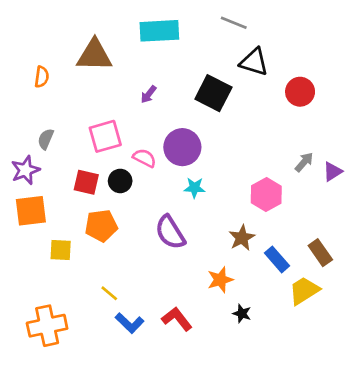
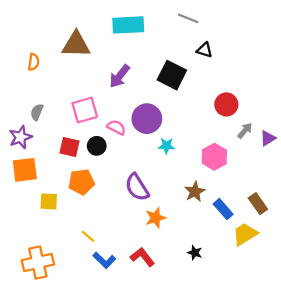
black triangle: (254, 62) -> (205, 50), size x0.7
red circle: (300, 92) -> (226, 104), moved
purple arrow: (149, 94) -> (120, 76), size x1.6
cyan star: (195, 188) -> (166, 146), moved
orange star: (220, 280) -> (156, 218), moved

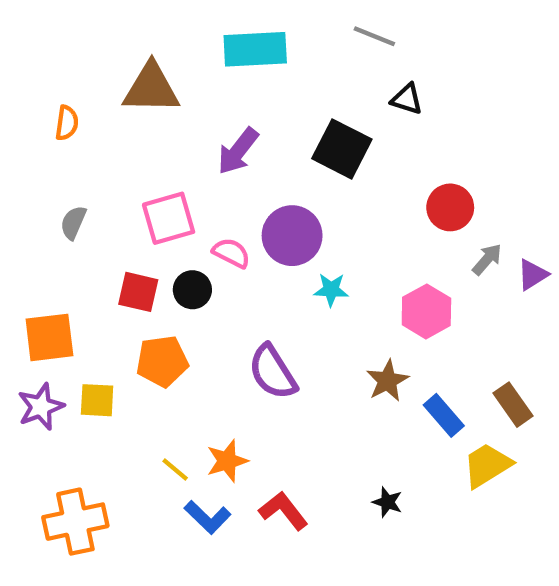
purple star: (20, 137) -> (41, 407), moved
orange star: (156, 218) -> (227, 461), moved

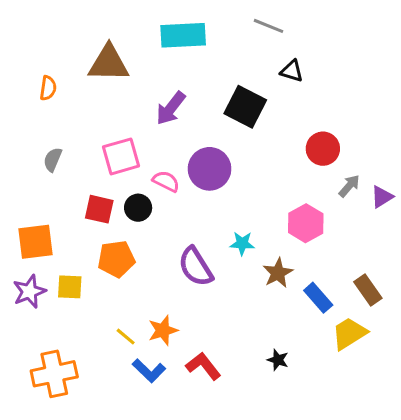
cyan star: (331, 290) -> (242, 243), moved

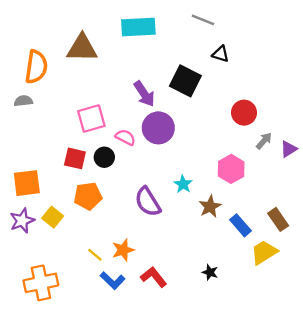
orange semicircle: (48, 88) -> (36, 67), size x1.8
purple arrow: (171, 108) -> (144, 94), moved, turned -72
gray semicircle: (53, 160) -> (23, 101), moved, turned 60
cyan star: (242, 243) -> (183, 184), turned 30
yellow square: (70, 287) -> (53, 217), turned 36

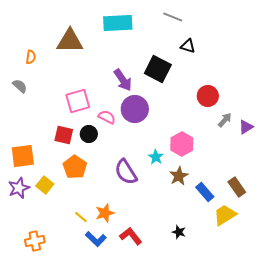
orange semicircle: (36, 67) -> (31, 57), size x0.5
gray semicircle: (23, 101) -> (20, 86), turned 49
pink hexagon: (231, 169) -> (182, 144), moved
orange pentagon: (88, 196) -> (75, 167), turned -30
orange cross: (41, 283) -> (35, 241), size x0.7

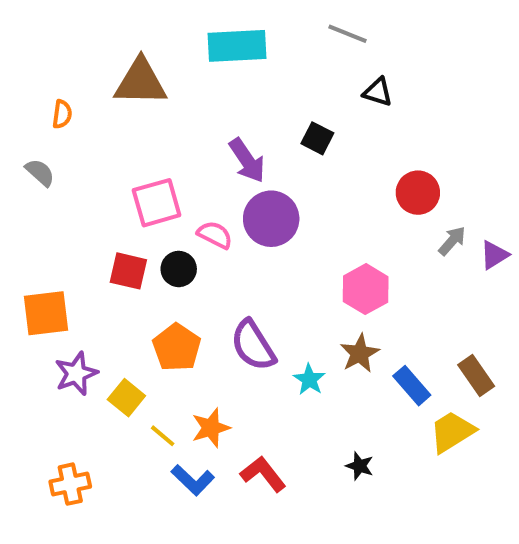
black square: (158, 69) -> (317, 138), size x0.6
cyan star: (156, 157) -> (309, 380), moved
orange pentagon: (75, 167) -> (177, 347), moved
yellow square: (45, 185) -> (126, 398), moved
purple star: (19, 188) -> (76, 374), moved

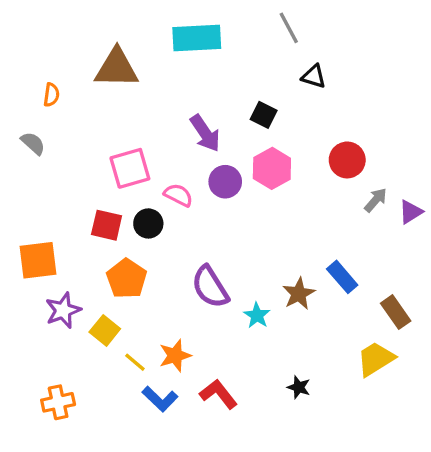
gray line: (348, 34) -> (289, 28), turned 40
purple circle: (271, 219) -> (225, 182), size x0.7
pink hexagon: (366, 289) -> (272, 168), moved
orange pentagon: (177, 347) -> (127, 279), moved
blue rectangle: (412, 386) -> (342, 277), moved

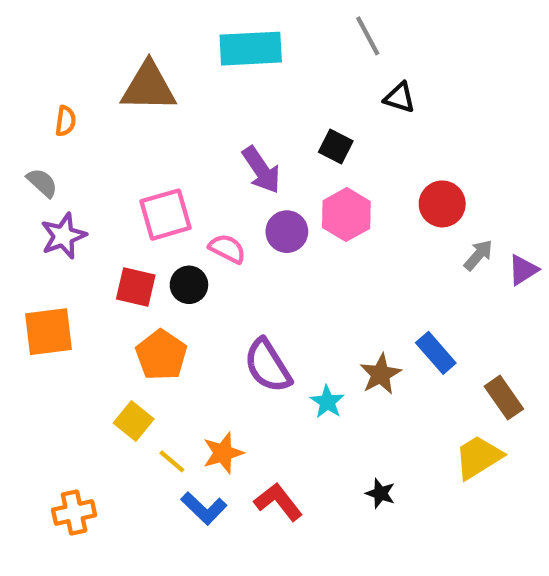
purple star: (63, 310) -> (63, 236), moved

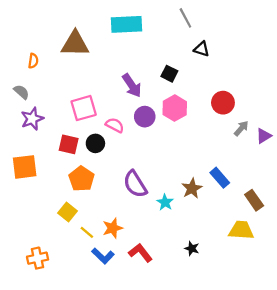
yellow trapezoid: (478, 457) -> (241, 230), turned 36

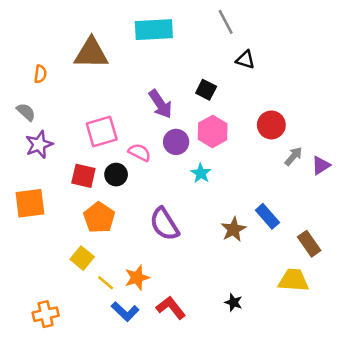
cyan star: (165, 202) -> (201, 173), moved

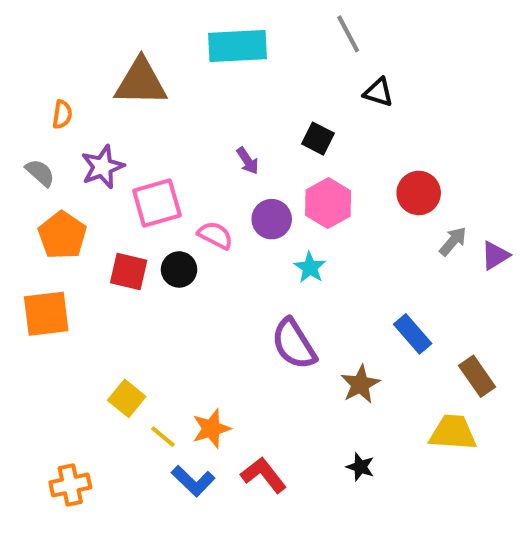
purple arrow: (160, 104) -> (248, 161), size x0.6
purple star: (39, 145) -> (103, 167), moved
orange pentagon: (99, 218) -> (62, 235), moved
purple semicircle: (164, 224) -> (294, 344), moved
brown star: (233, 229) -> (360, 384), moved

